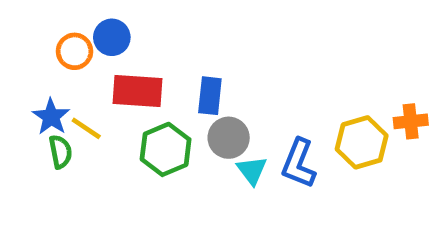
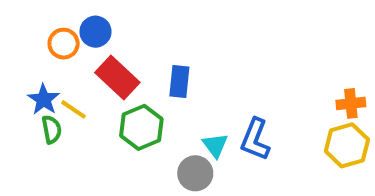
red rectangle: (138, 91) -> (117, 78), turned 39
gray circle: (229, 138) -> (195, 173), moved
yellow hexagon: (362, 142) -> (347, 145), moved

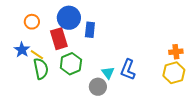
blue circle: (95, 32) -> (69, 18), moved, size x1.5
red rectangle: (117, 78) -> (59, 39), turned 30
blue rectangle: (179, 81) -> (90, 30), moved
green semicircle: (52, 129) -> (41, 69), moved, size x1.5

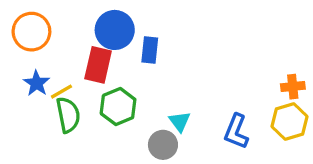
orange circle: (32, 22) -> (31, 32), moved, size x1.5
red rectangle: (59, 39) -> (98, 65), turned 30
yellow line: (37, 55) -> (61, 92), turned -64
blue L-shape: (128, 70) -> (236, 131), moved

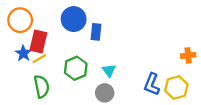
red rectangle: (98, 65) -> (38, 42), moved
green semicircle: (68, 115) -> (42, 86), moved
cyan triangle: (180, 121) -> (109, 70), moved
yellow hexagon: (289, 121) -> (176, 88), moved

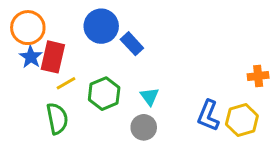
blue rectangle: (96, 32) -> (132, 44), turned -49
blue star: (23, 53) -> (31, 57), moved
yellow line: (39, 59) -> (66, 83), moved

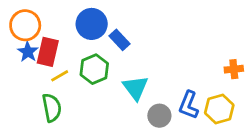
green hexagon: (104, 94) -> (94, 69), moved
cyan triangle: (150, 97) -> (135, 88), size x1.5
gray circle: (144, 127) -> (159, 116), moved

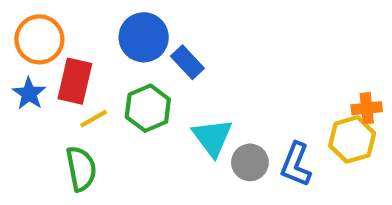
blue star: (28, 52) -> (29, 94), moved
yellow hexagon: (219, 109) -> (352, 139), moved
gray circle: (159, 116) -> (250, 162), moved

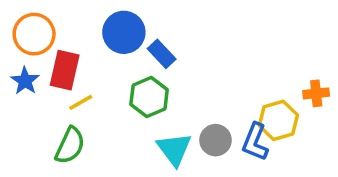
green hexagon: (148, 108) -> (149, 97), moved
cyan triangle: (212, 137) -> (174, 149), moved
yellow hexagon: (352, 139) -> (278, 120), moved
green semicircle: (81, 169) -> (70, 146), turned 36

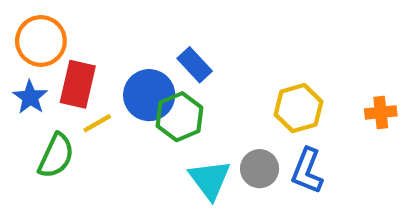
blue circle: (124, 32) -> (149, 95), moved
yellow hexagon: (278, 120) -> (298, 108), moved
green semicircle: (70, 146) -> (56, 156), moved

